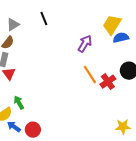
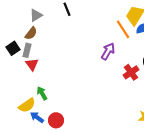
purple arrow: (85, 44) -> (108, 51), moved
orange line: (90, 75) -> (123, 29), moved

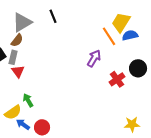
gray triangle: (36, 15) -> (22, 22), size x1.5

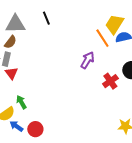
gray triangle: (22, 22) -> (15, 24), turned 30

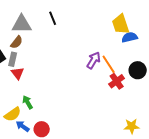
yellow trapezoid: (114, 24) -> (121, 24), turned -50
orange line: (102, 38) -> (109, 64), moved

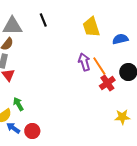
yellow trapezoid: (121, 24) -> (91, 27), moved
purple arrow: (94, 60) -> (84, 62), turned -48
yellow star: (132, 126) -> (122, 117), moved

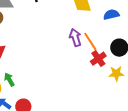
yellow star: (122, 117) -> (116, 74), moved

